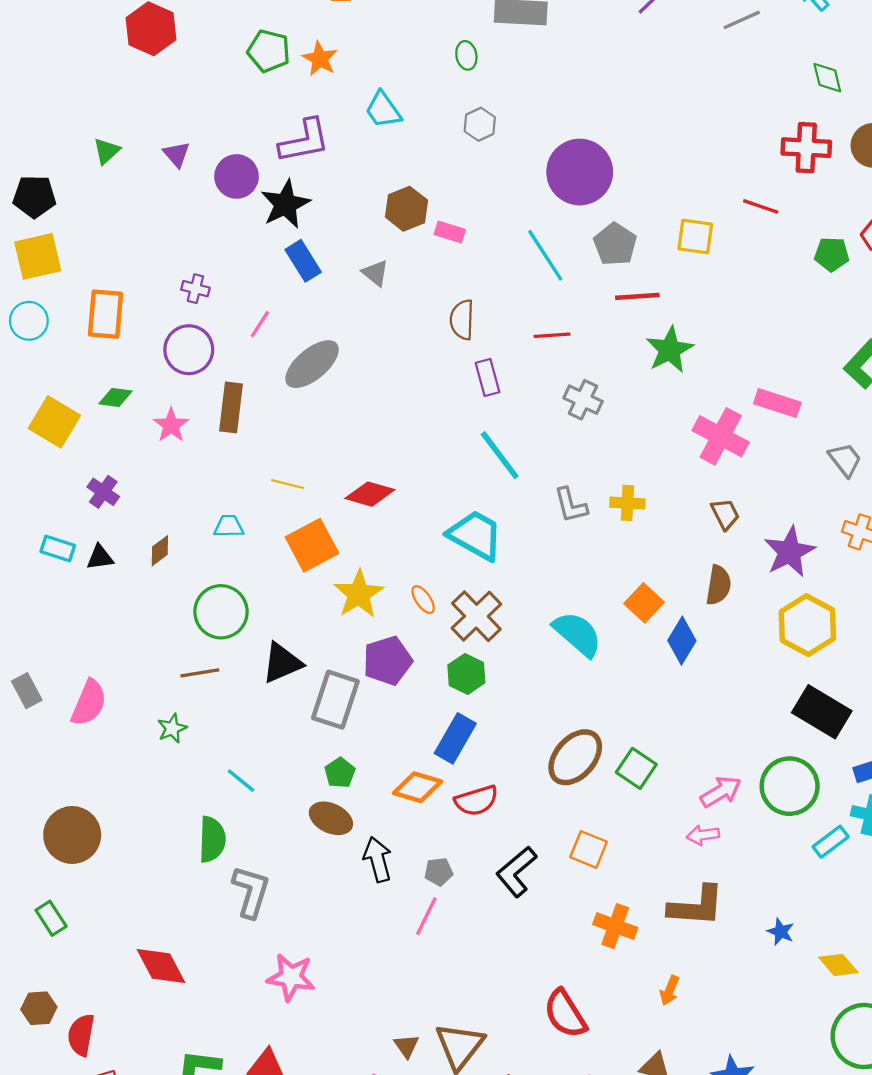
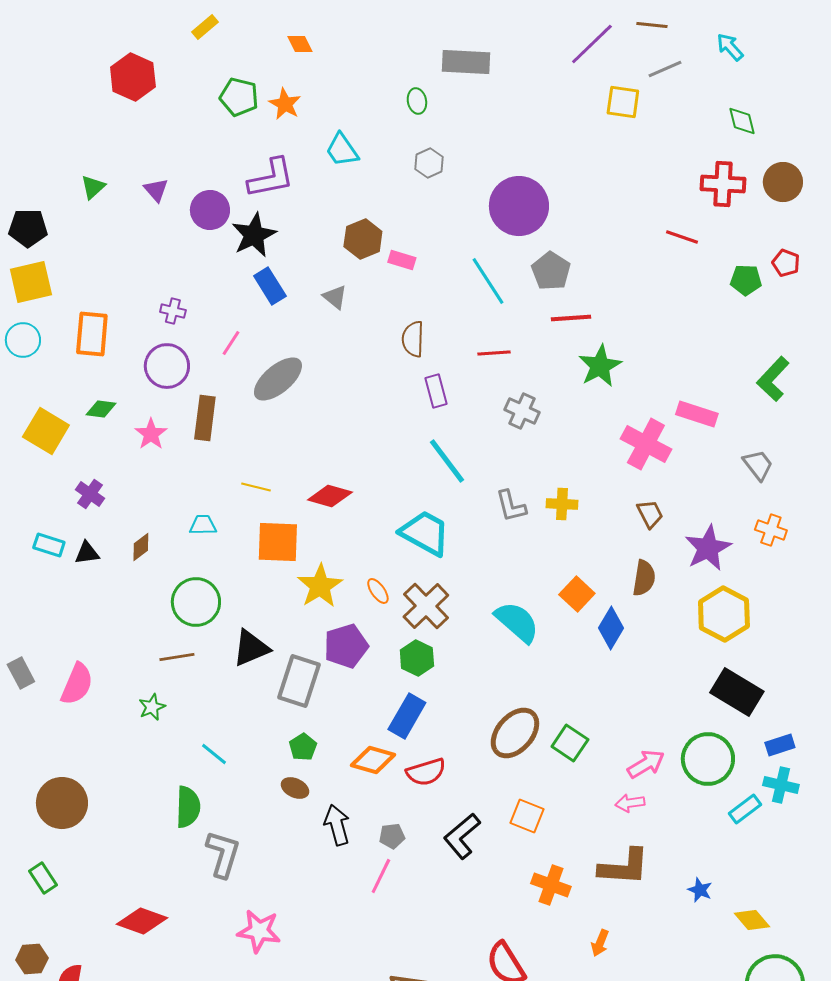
yellow square: (695, 236) -> (623, 102), moved
orange square: (312, 545) -> (278, 542), turned 30
brown ellipse: (331, 818) -> (295, 788), size x0.7
red diamond: (161, 966) -> (142, 921), turned -42

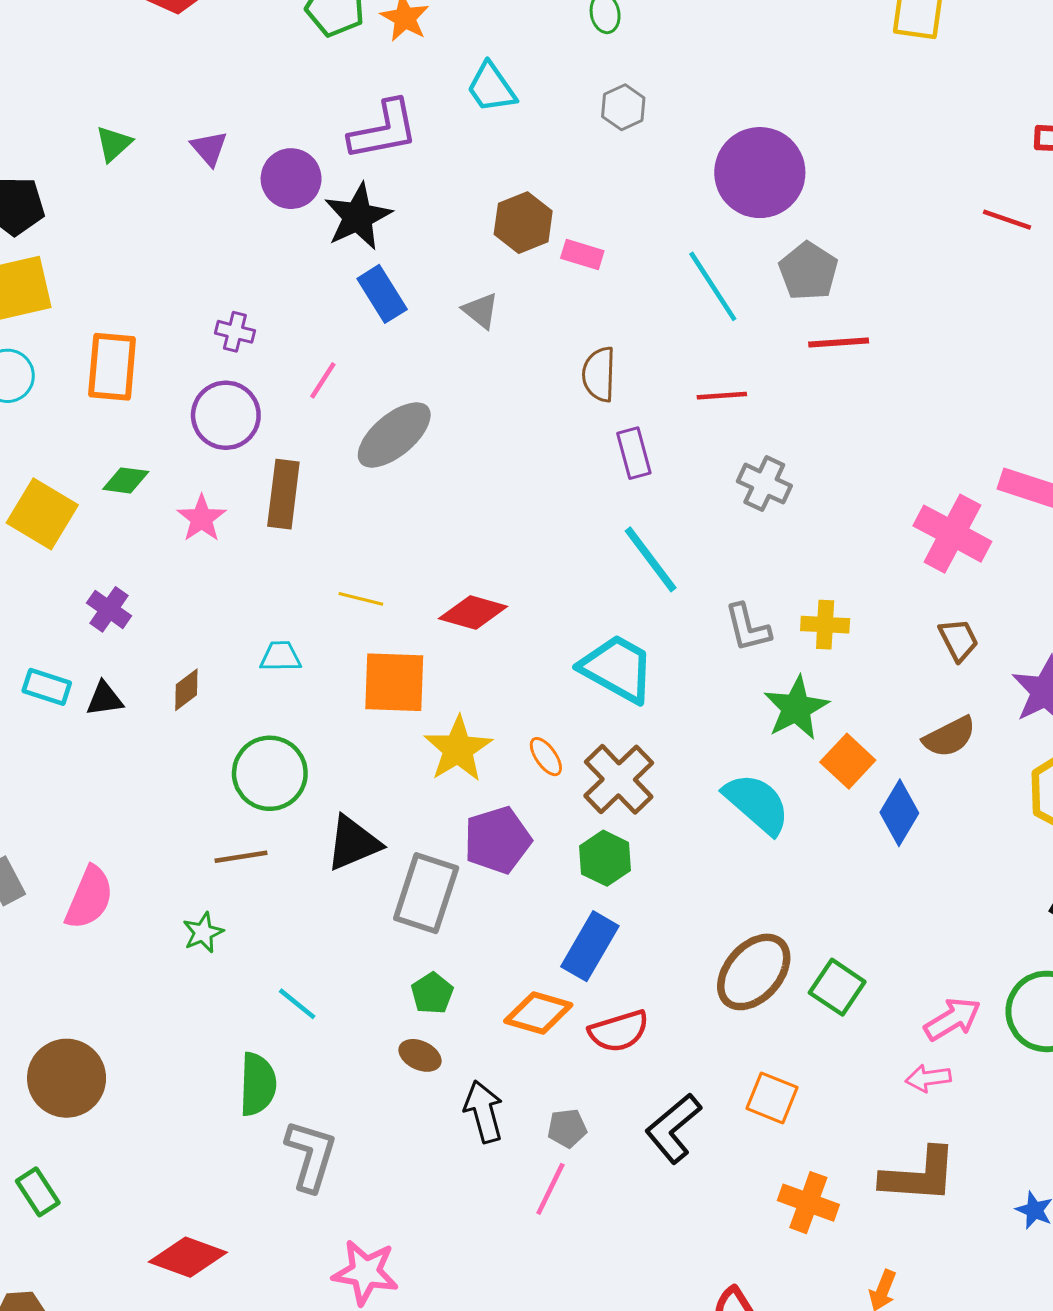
green star: (600, 366) -> (796, 708), moved
brown semicircle: (644, 578) -> (949, 737), turned 54

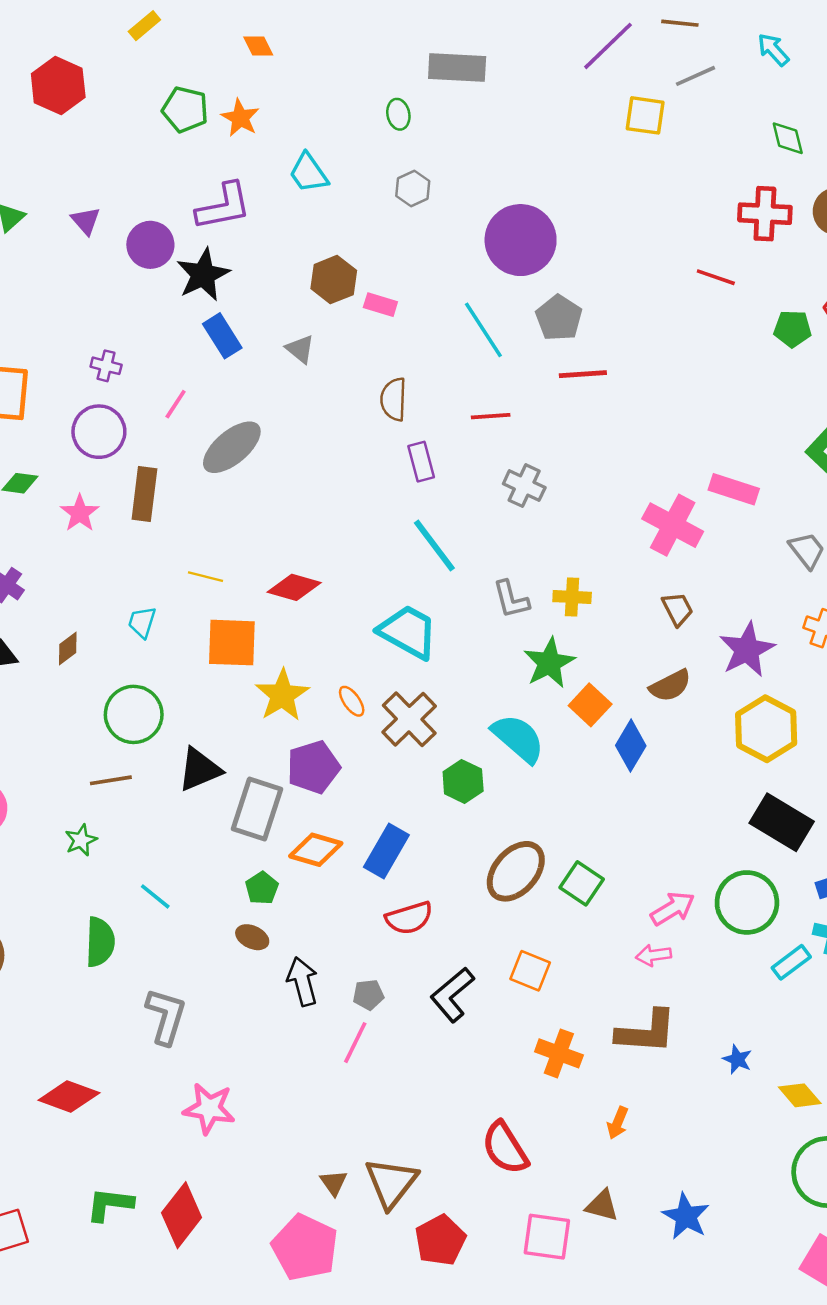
cyan trapezoid: (280, 656) -> (142, 622), turned -72
green hexagon: (605, 858) -> (463, 781), moved
orange diamond: (538, 1013) -> (316, 850), moved
green semicircle: (258, 1084) -> (100, 942), moved

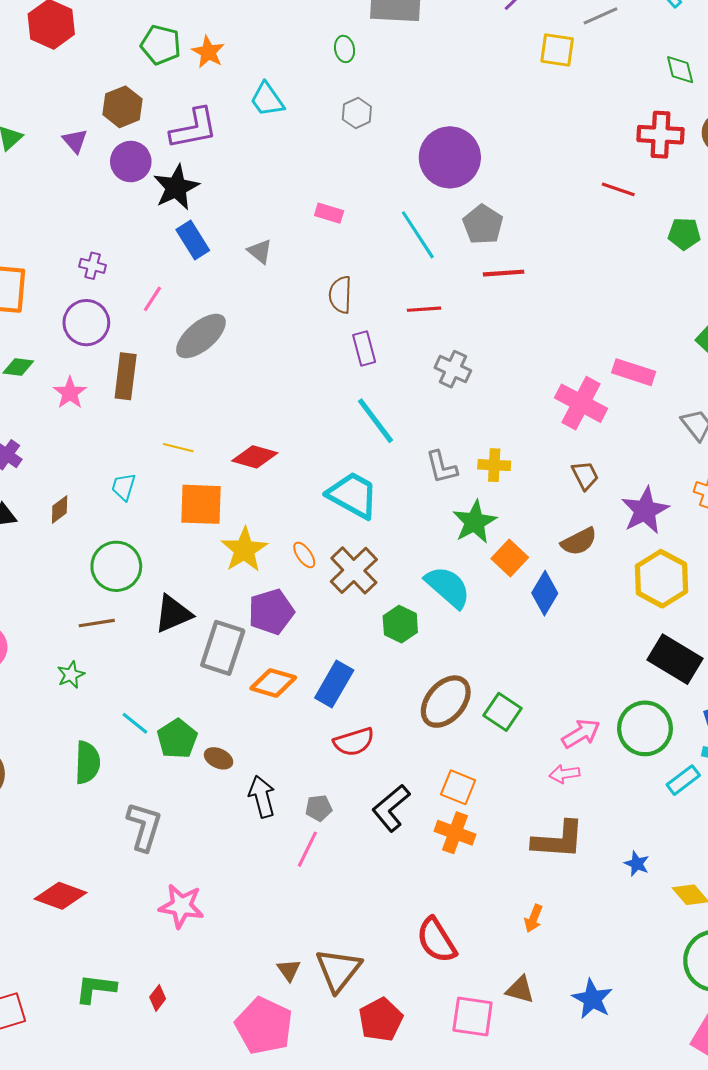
brown hexagon: (334, 280) -> (123, 107), moved
green pentagon: (262, 888) -> (177, 739), moved, size x1.4
orange cross: (559, 1053) -> (455, 833), moved
red diamond: (182, 1215) -> (158, 998), size x0.5

